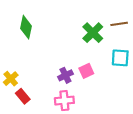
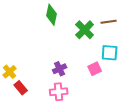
green diamond: (26, 27) -> (52, 15), moved
pink square: (86, 71) -> (95, 69), moved

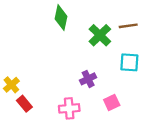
purple cross: (60, 69) -> (88, 79), moved
pink square: (95, 69) -> (112, 103), moved

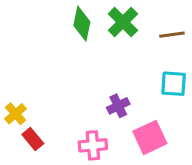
green cross: (100, 35) -> (123, 22), moved
pink square: (112, 103) -> (150, 137), size x1.5

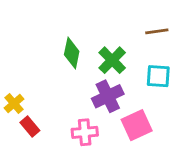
green cross: (123, 22) -> (112, 60), moved
green diamond: (82, 24) -> (72, 53), moved
purple cross: (118, 106) -> (108, 96), size x1.5

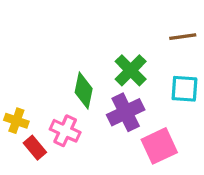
green diamond: (72, 53) -> (84, 90), moved
yellow cross: (14, 103) -> (16, 121), turned -30
pink cross: (85, 132) -> (65, 131), moved, turned 30

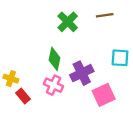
brown line: (183, 37) -> (105, 15), moved
green cross: (131, 70) -> (68, 22), moved
pink cross: (65, 131) -> (53, 85), moved

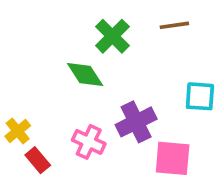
green diamond: (55, 59) -> (85, 74), moved, turned -45
yellow cross: (11, 79) -> (18, 131), turned 32
pink square: (104, 95) -> (173, 158), turned 30

